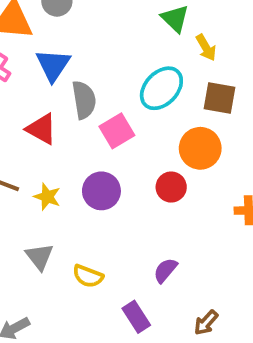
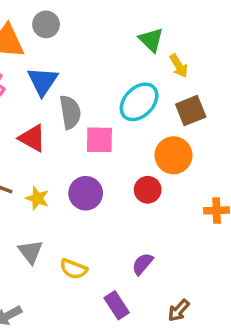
brown square: (220, 98) -> (191, 111), turned -32
pink square: (117, 131) -> (99, 140), turned 32

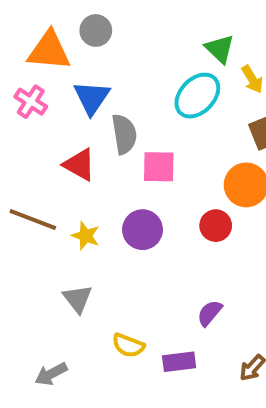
cyan ellipse: (139, 102) -> (197, 96), moved
yellow semicircle: (74, 269) -> (128, 345), moved
purple rectangle: (117, 305) -> (179, 362), turned -64

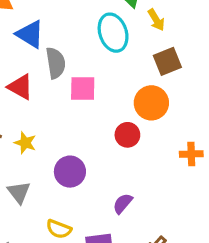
cyan ellipse: (197, 96) -> (113, 33), turned -63
blue triangle: (92, 98) -> (30, 34), turned -32
purple circle: (143, 230) -> (70, 172), moved

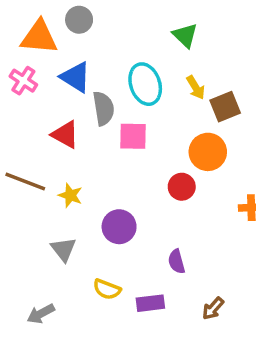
yellow arrow: (156, 20) -> (196, 88), moved
cyan ellipse: (113, 33) -> (145, 84), moved
purple semicircle: (123, 203) -> (176, 261), turned -55

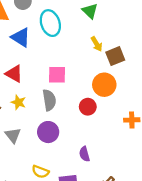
cyan ellipse: (145, 84) -> (50, 23), moved
gray semicircle: (103, 108) -> (49, 100), moved
yellow star: (70, 195) -> (18, 102), moved
gray triangle: (63, 249) -> (13, 135), moved

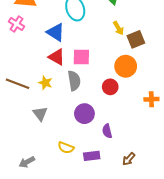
blue triangle: (21, 37) -> (56, 32), moved
red triangle: (14, 74) -> (57, 57), moved
purple circle: (48, 132) -> (84, 114), moved

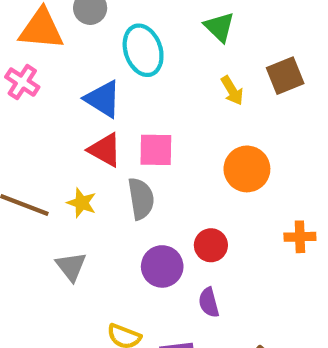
brown square: (136, 39) -> (285, 76), moved
red circle: (110, 87) -> (211, 245), moved

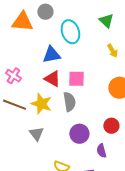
pink cross: (22, 82) -> (13, 76), moved
blue triangle: (103, 99) -> (51, 55), turned -42
yellow star: (82, 203) -> (41, 104), size x1.5
red circle: (211, 245) -> (111, 126), moved

